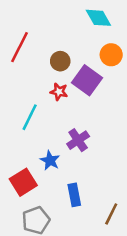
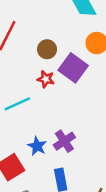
cyan line: (30, 117) -> (17, 104), turned 40
purple cross: (78, 140) -> (64, 141), moved

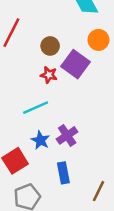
cyan line: (17, 104) -> (36, 108), moved

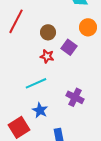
purple square: (75, 64) -> (69, 47), size x0.7
purple cross: (67, 135) -> (75, 97), moved, turned -30

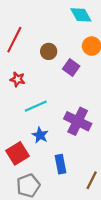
red star: (47, 56) -> (18, 79), moved
purple cross: (75, 97) -> (78, 121), size x1.4

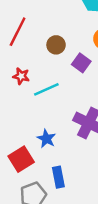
cyan line: (36, 106) -> (46, 89), moved
blue rectangle: (60, 164) -> (58, 177), moved

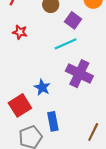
cyan line: (46, 89) -> (66, 44), moved

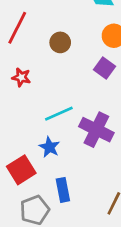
purple square: (73, 20) -> (104, 68), moved
cyan line: (66, 44) -> (59, 114), moved

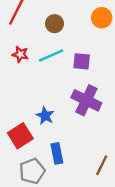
purple square: (104, 68) -> (82, 61), moved, turned -30
cyan line: (59, 114) -> (51, 56), moved

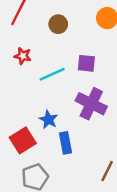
cyan line: (51, 56) -> (52, 74), moved
blue rectangle: (57, 153) -> (66, 143), moved

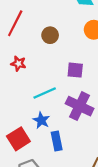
cyan line: (52, 74) -> (45, 93), moved

